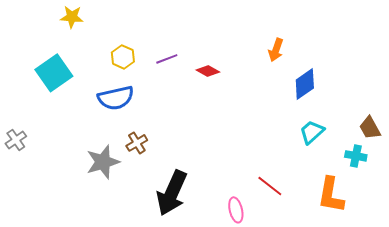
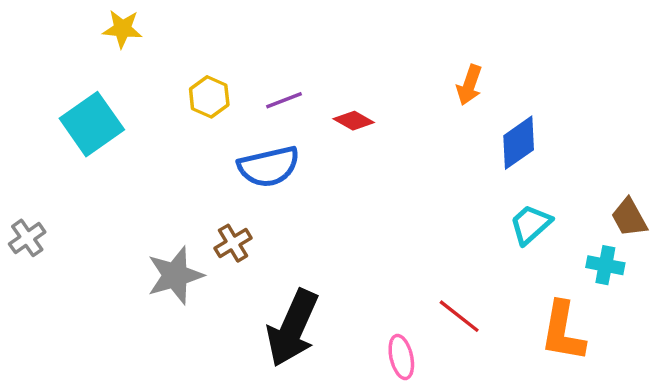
blue semicircle: (116, 98) -> (269, 167), moved

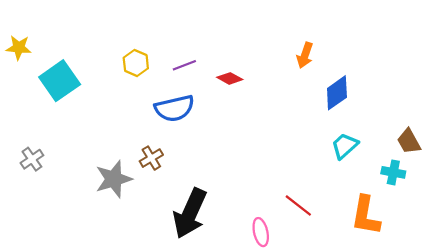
yellow star: (122, 29) -> (19, 48), moved
gray cross: (27, 238) -> (32, 159), moved

